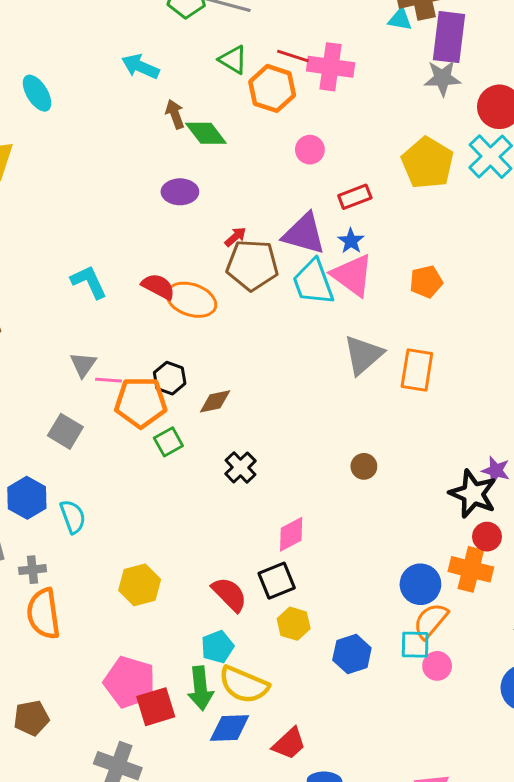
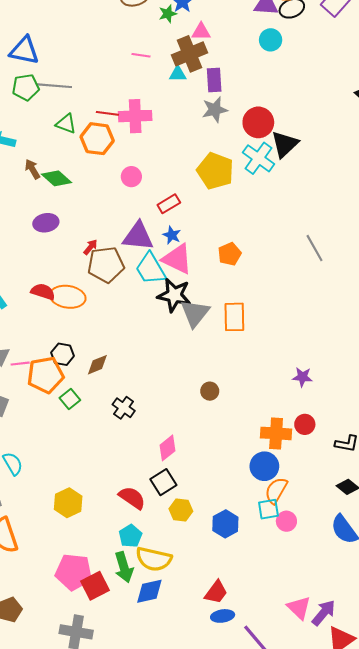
purple rectangle: (449, 37) -> (214, 80), size x0.7
black star: (473, 494) -> (174, 295), moved
orange cross: (471, 569) -> (276, 433), moved
red trapezoid: (289, 744) -> (216, 592), moved

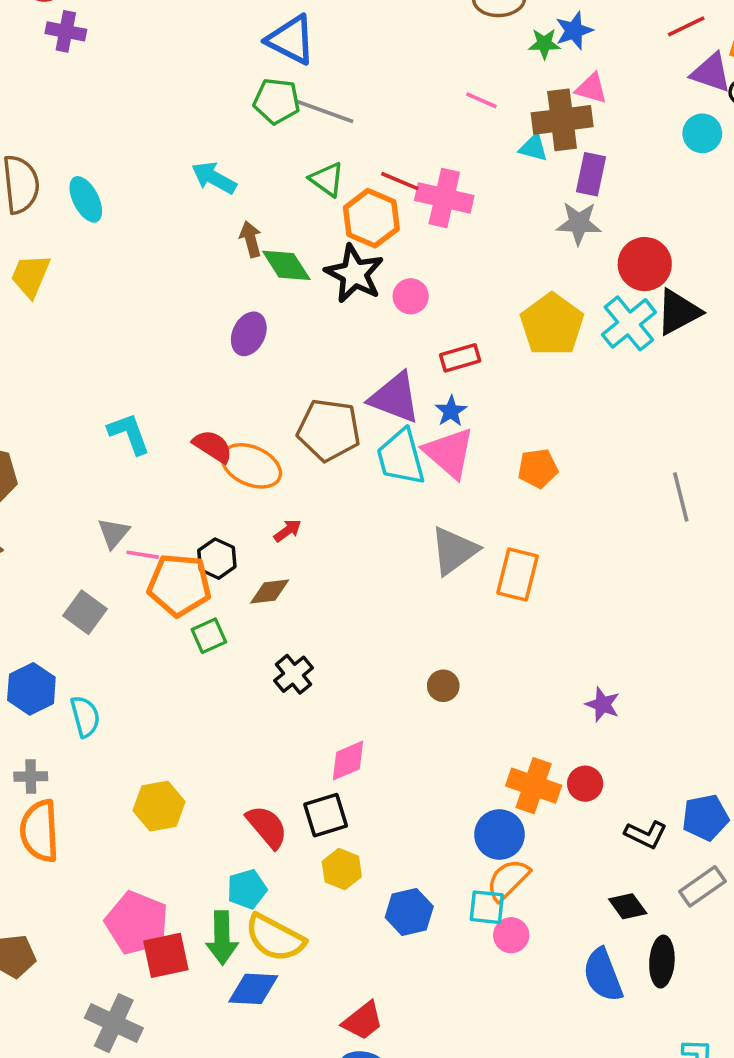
purple ellipse: (46, 223) -> (249, 334), turned -70
red arrow: (90, 247) -> (288, 531), moved
black star: (174, 295) -> (354, 274), moved

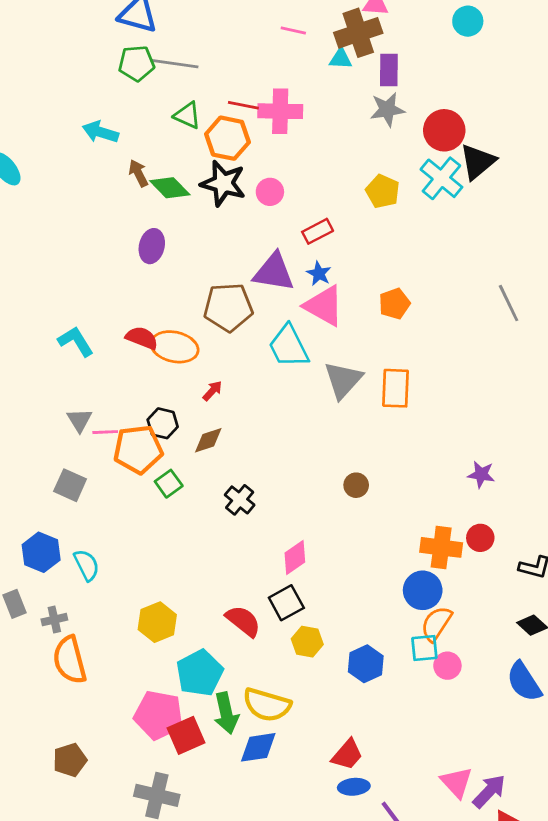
yellow pentagon: (552, 325) -> (383, 191), size x0.7
cyan trapezoid: (401, 457) -> (289, 346), moved
cyan pentagon: (247, 889) -> (200, 673), moved, size x1.5

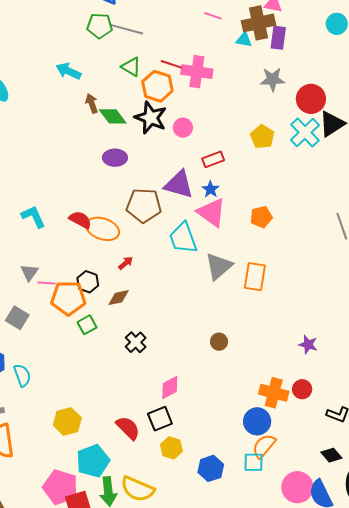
purple rectangle: (389, 70) -> (278, 38), moved
purple ellipse: (152, 246) -> (115, 158), moved, turned 70
pink circle: (447, 666) -> (297, 487), moved, size x1.6

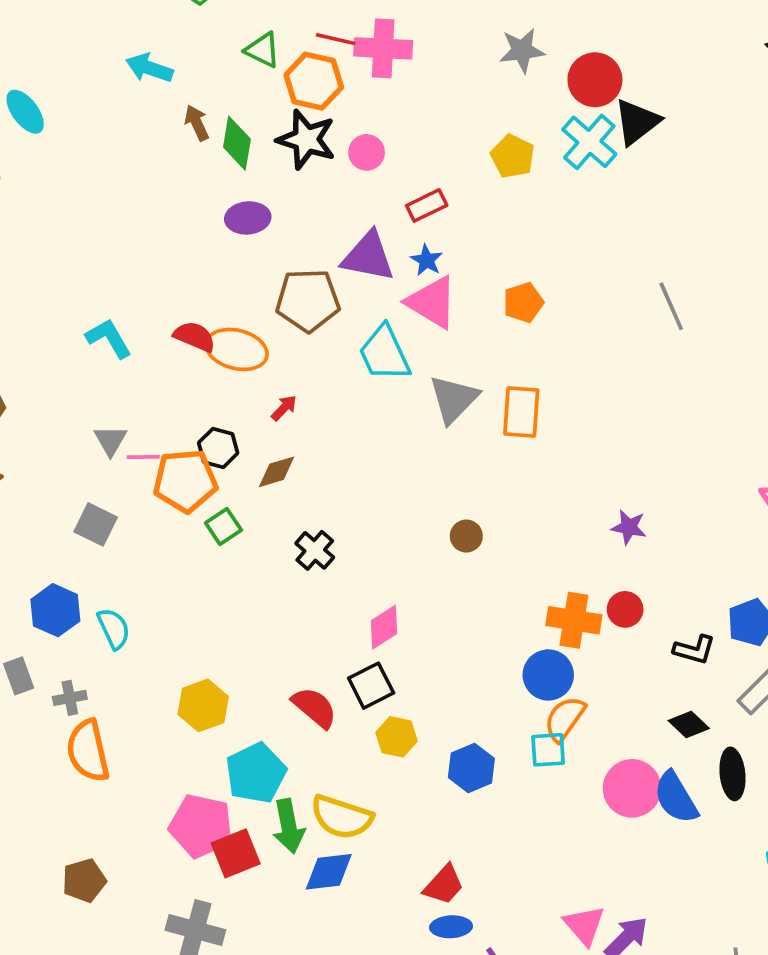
green diamond: (113, 116) -> (237, 143), turned 52

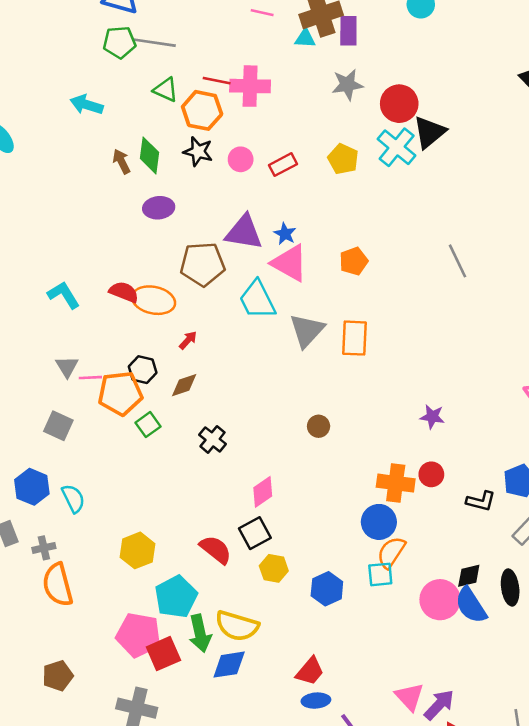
brown arrow: (197, 123) -> (121, 161), moved
black star: (306, 140) -> (198, 152), size x0.7
red rectangle: (427, 205) -> (283, 165), moved
black diamond: (689, 725) -> (469, 576), moved, turned -56

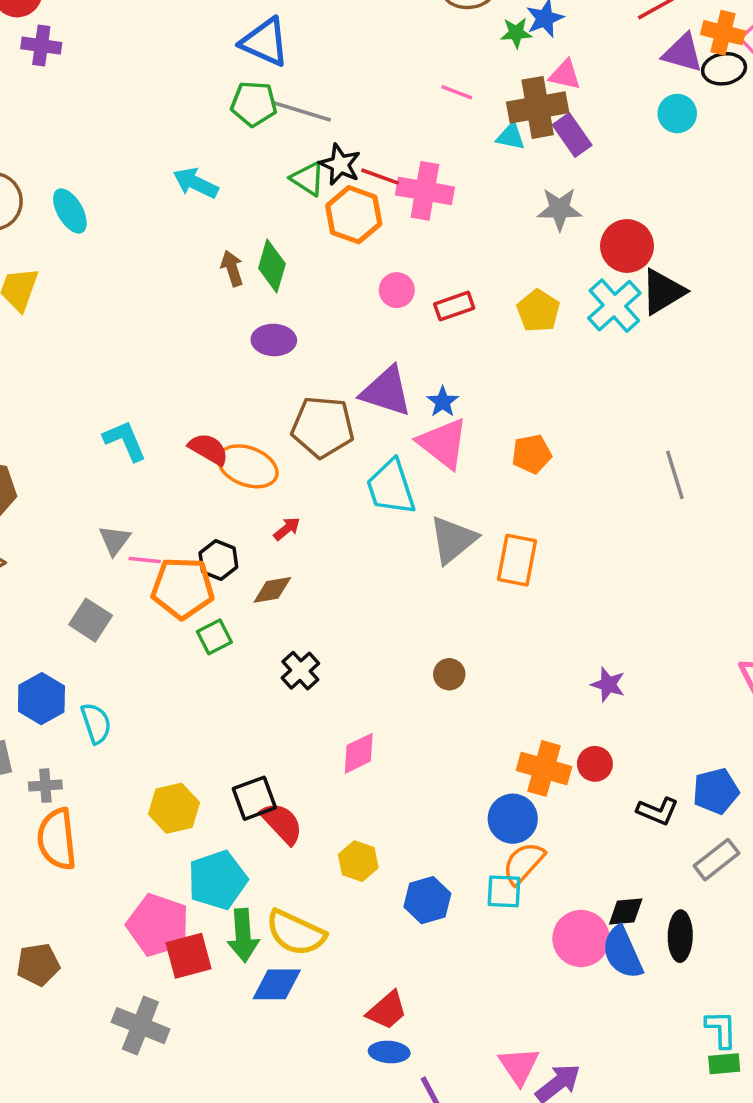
purple rectangle: (348, 31) -> (572, 135), turned -44
black star: (198, 152) -> (340, 164), moved
black square: (255, 533) -> (254, 798), moved

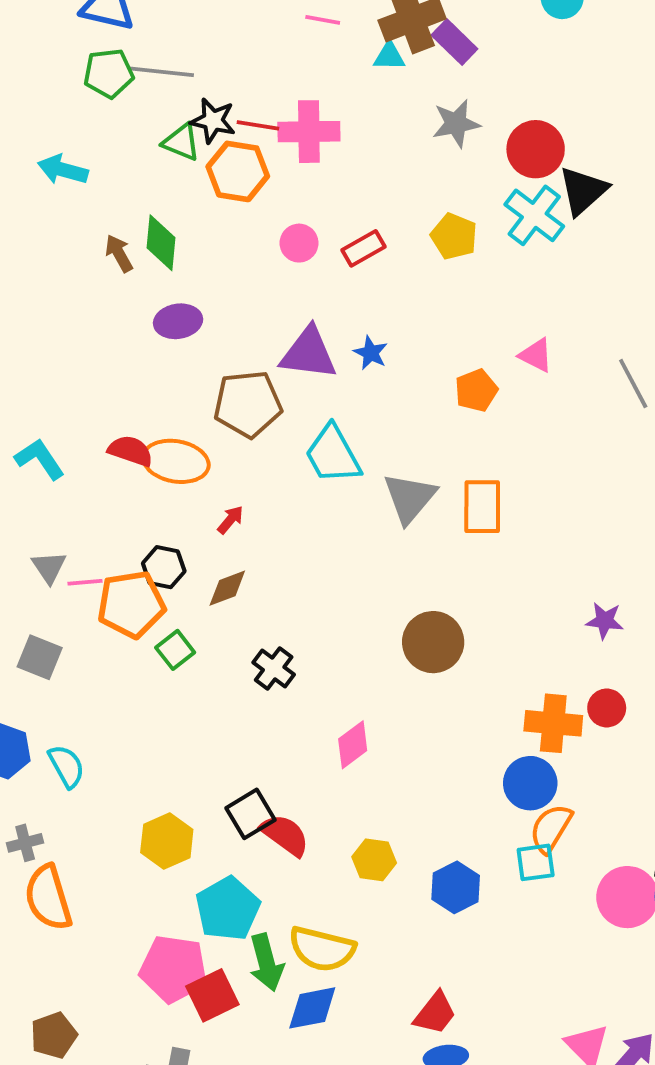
pink triangle: (443, 443) -> (536, 355), moved, size x0.6
brown circle: (449, 674) -> (433, 642), size x1.8

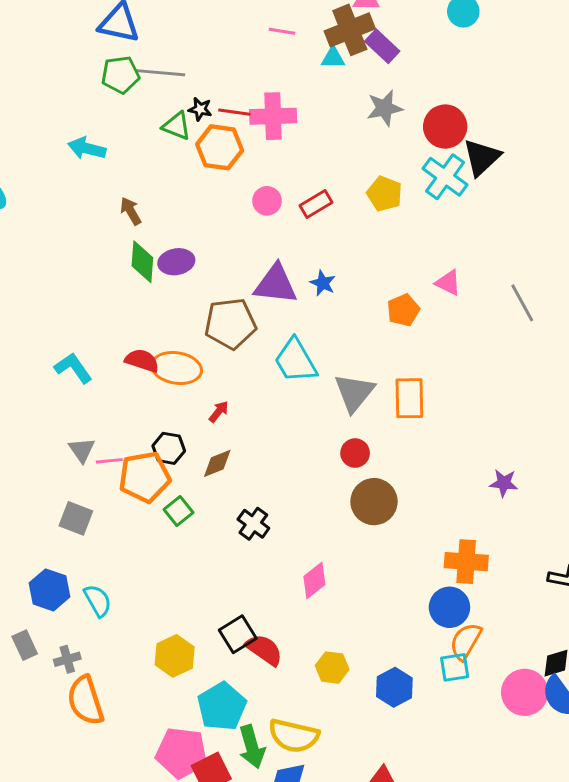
black star: (213, 121) -> (200, 109), size x0.7
green diamond: (161, 243) -> (142, 262), moved
red circle: (607, 708) -> (355, 453), moved

